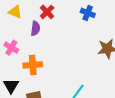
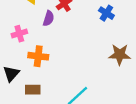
pink cross: (11, 48) -> (19, 34), turned 32

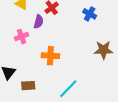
pink cross: (19, 34) -> (22, 37), moved
orange cross: (38, 56) -> (50, 56), moved

